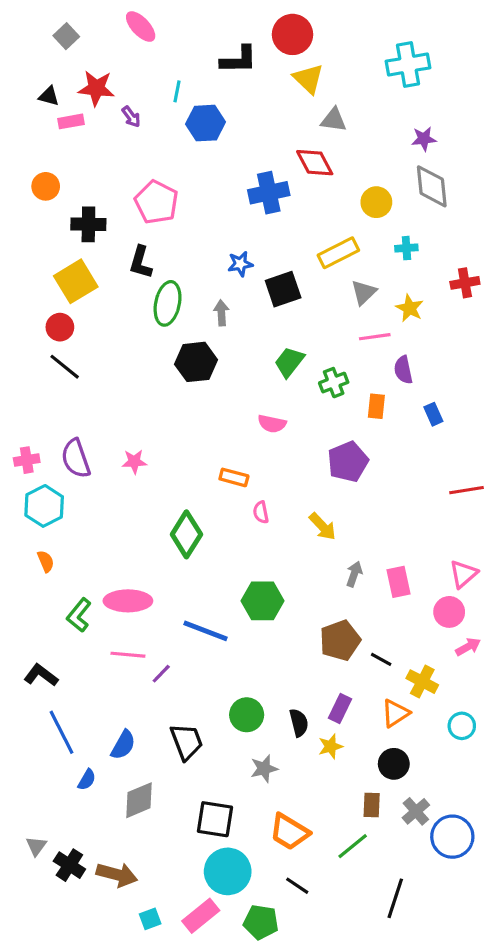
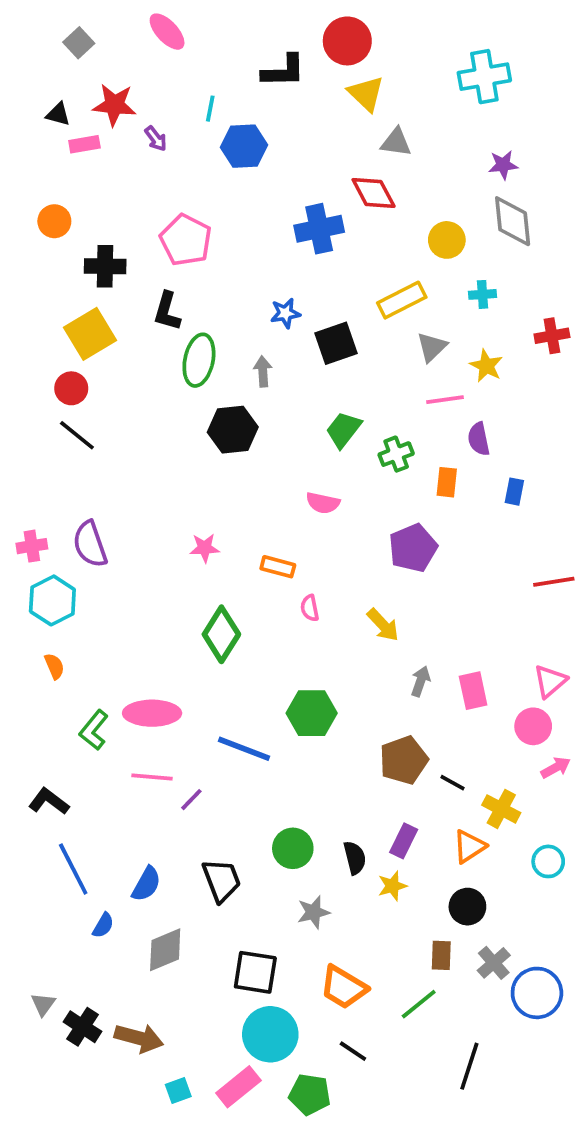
blue rectangle: (433, 414) -> (514, 492), turned 35
pink star: (134, 462) -> (205, 548), moved

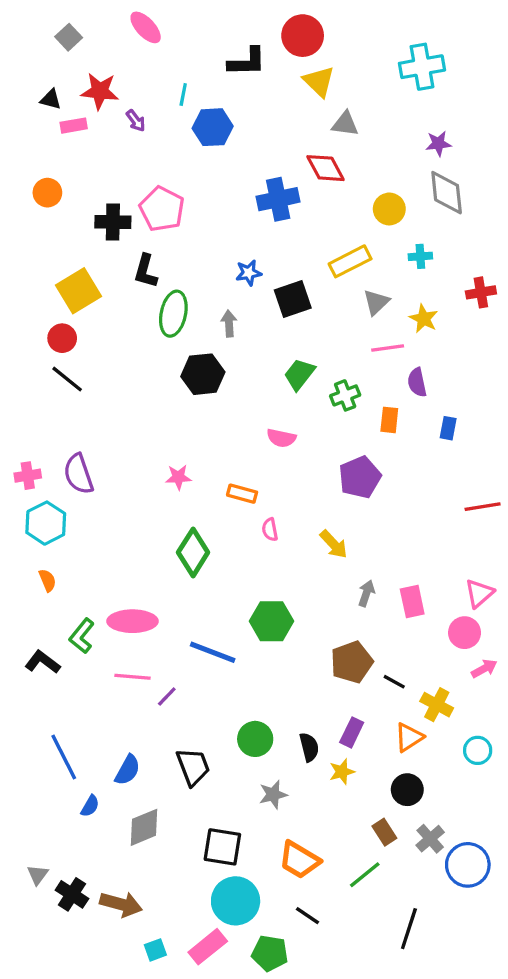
black cross: (105, 266) -> (113, 222), moved
black L-shape: (49, 801) -> (43, 662), moved
brown rectangle: (441, 955) -> (384, 832), turned -35

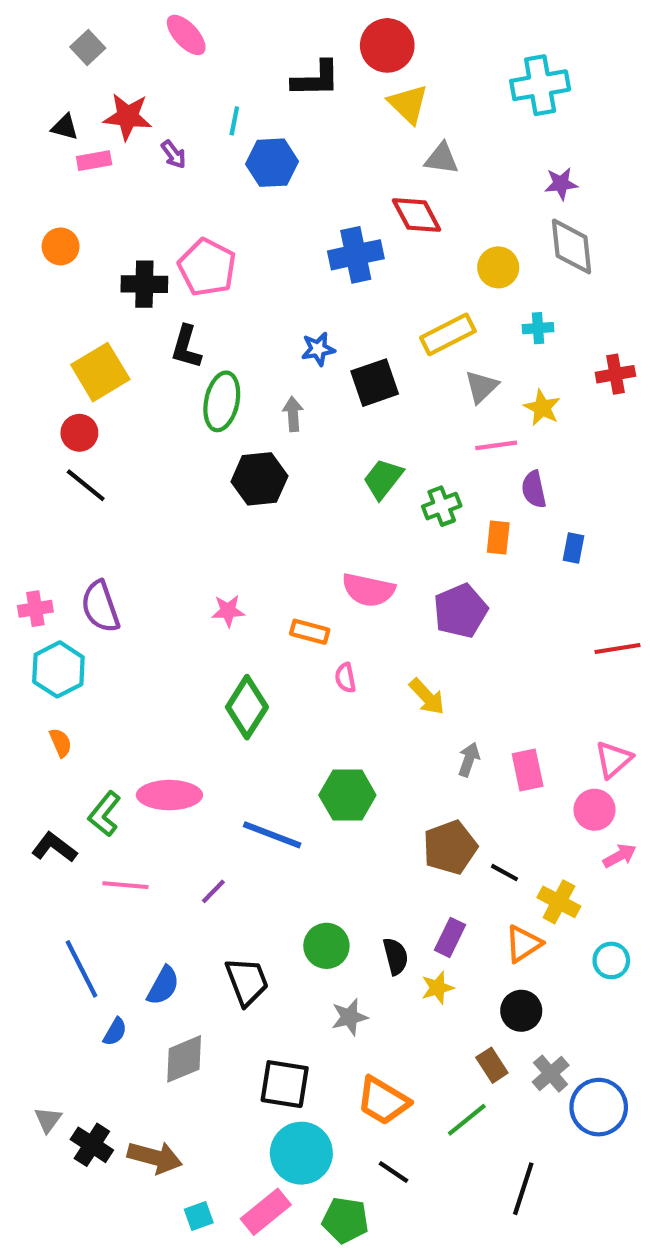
pink semicircle: (281, 438) -> (368, 590), moved, size x1.4
pink line: (132, 677) -> (125, 885), moved

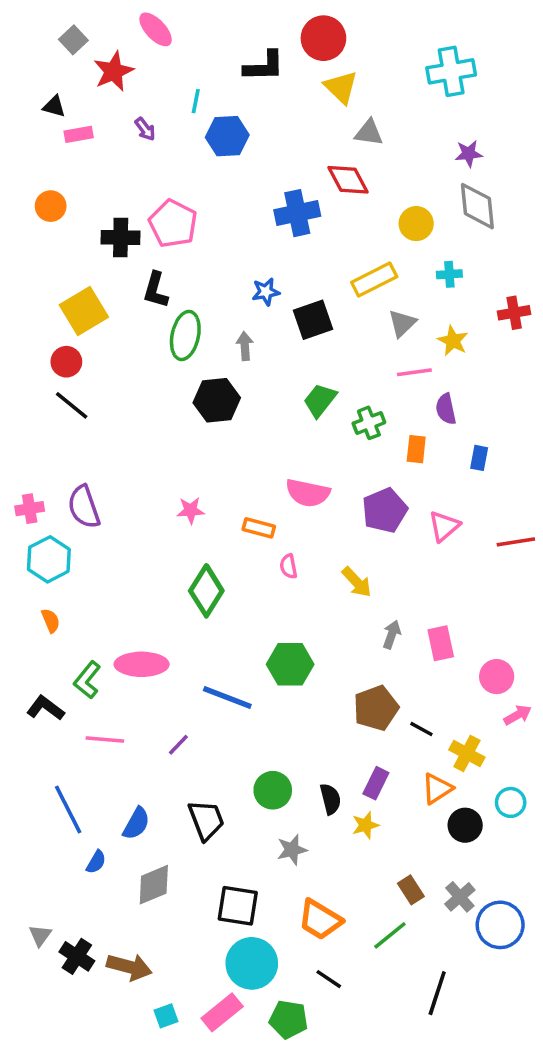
red star: (128, 117) -> (114, 71), moved, turned -30
pink triangle: (613, 759) -> (444, 526), moved
black circle: (521, 1011) -> (465, 825), moved

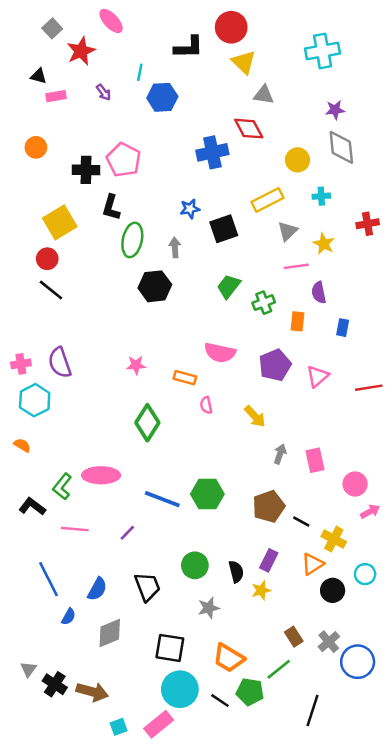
orange semicircle: (51, 621) -> (22, 445), moved, turned -36
green hexagon: (290, 664) -> (207, 494), moved
black line: (329, 979) -> (220, 700), moved
green pentagon: (288, 1019) -> (250, 692), moved

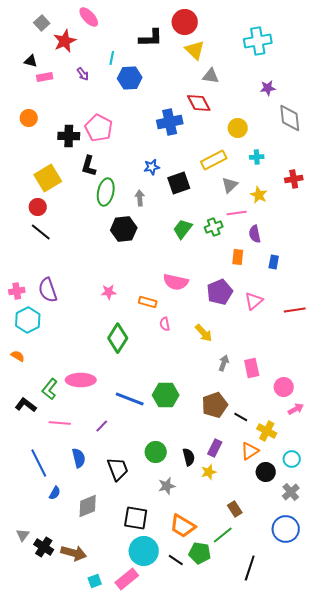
gray diamond: (341, 147) -> (290, 118), moved
green cross: (264, 303) -> (214, 227), moved
blue semicircle: (97, 589) -> (79, 458), moved, turned -42
gray cross: (329, 642) -> (291, 492), moved

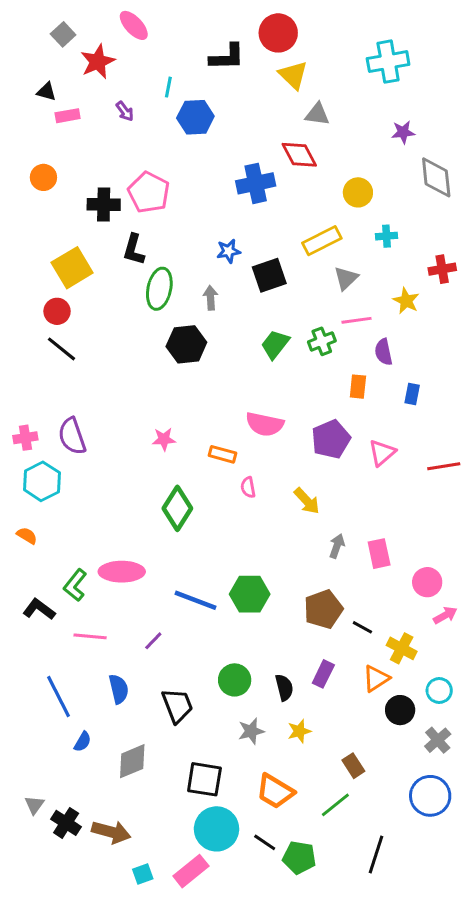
yellow star: (259, 195) -> (406, 301), moved
yellow star: (209, 472) -> (299, 731), moved
green pentagon: (200, 553) -> (299, 858), moved

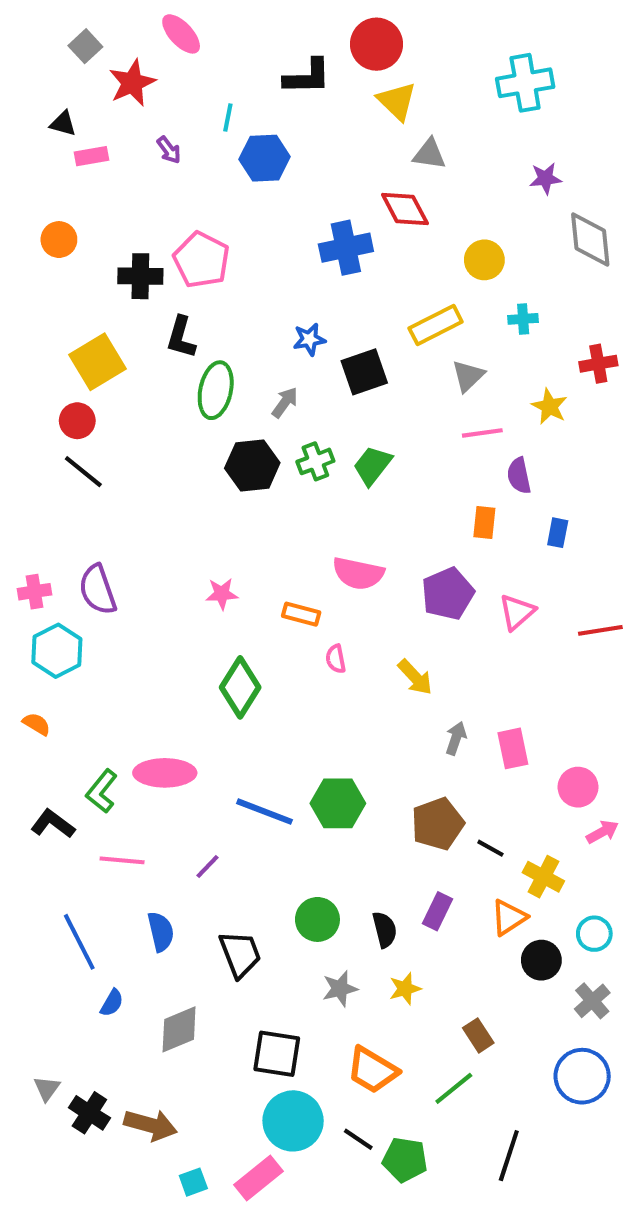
gray arrow: (210, 298) -> (285, 402), turned 40
green cross: (322, 341) -> (315, 461), moved

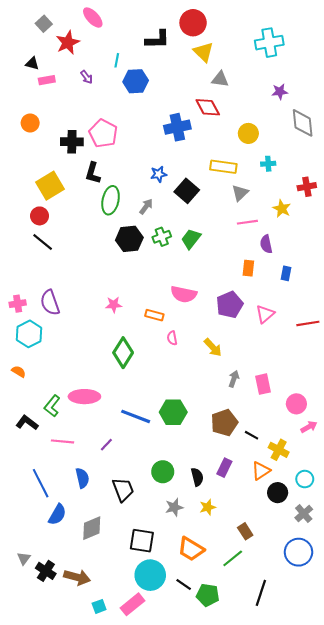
yellow rectangle: (436, 325) -> (223, 167), turned 35
black square: (364, 372) -> (187, 191), turned -30
blue semicircle: (112, 1003) -> (57, 515), size x1.5

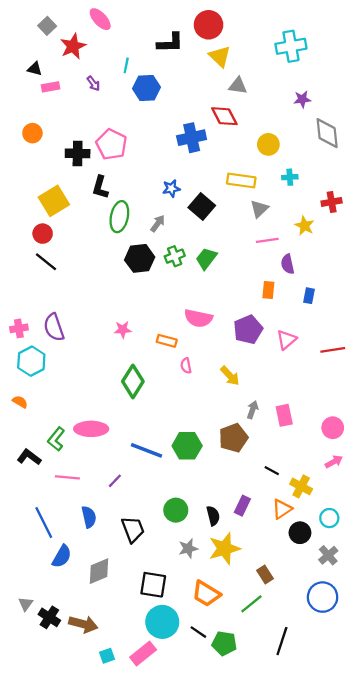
pink circle: (296, 404) -> (333, 428), moved
brown pentagon: (224, 423) -> (233, 438), moved
yellow star: (208, 507) -> (224, 549), size x1.8

